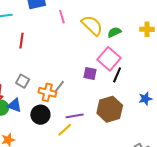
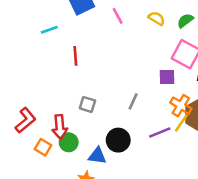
yellow semicircle: (92, 25) -> (156, 18), size x0.6
orange cross: (47, 92) -> (181, 106), moved, turned 30
blue triangle: (14, 105) -> (97, 156), moved
yellow line: (65, 130) -> (181, 123), moved

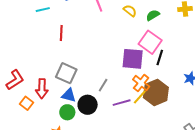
purple square: (167, 77) -> (133, 59), size x1.6
gray line: (133, 101) -> (103, 85), moved
gray square: (87, 104) -> (66, 73), size x1.5
green circle: (69, 142) -> (67, 112), moved
blue triangle: (97, 156) -> (69, 95), moved

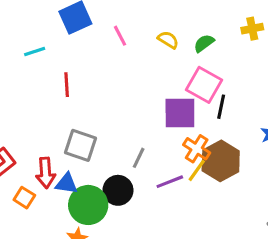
blue triangle: (69, 95) -> (66, 183), moved
green circle: (67, 112) -> (88, 205), size x1.6

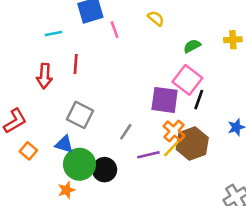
pink line: (120, 36) -> (115, 30), moved
yellow semicircle: (168, 40) -> (156, 18), moved
red arrow: (46, 173) -> (44, 76), moved
black circle: (118, 190) -> (104, 170), moved

